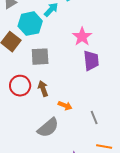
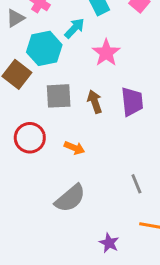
pink star: (82, 37) -> (106, 53), moved
brown arrow: (43, 89) -> (95, 102), moved
orange arrow: (65, 106) -> (74, 148), moved

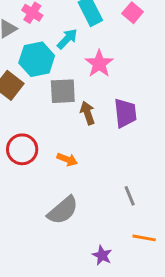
gray square: (59, 96) -> (63, 91), moved

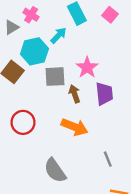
pink star: (99, 64) -> (87, 67), moved
orange arrow: (67, 159) -> (75, 127), moved, size x1.6
gray semicircle: (63, 210) -> (55, 170), turned 95

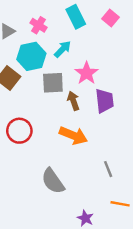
pink cross: (31, 15) -> (39, 25), moved
cyan arrow: (58, 35) -> (63, 49), moved

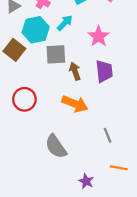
pink star: (87, 73) -> (99, 36), moved

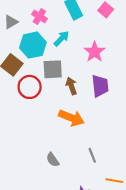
red circle: (24, 99) -> (30, 87), moved
gray line: (108, 135) -> (92, 155), moved
gray semicircle: (56, 146) -> (53, 160), size x0.6

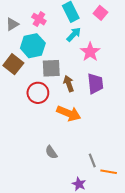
cyan arrow: (61, 39) -> (74, 34), moved
red circle: (30, 87) -> (38, 93), moved
gray line: (92, 155) -> (92, 160), moved

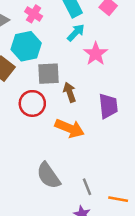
purple trapezoid: (95, 84) -> (108, 106), moved
gray semicircle: (51, 152) -> (48, 176), size x1.6
gray line: (92, 160) -> (87, 187), moved

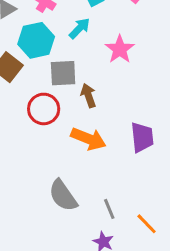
cyan arrow: (76, 33) -> (79, 28), moved
purple trapezoid: (108, 106) -> (142, 137), moved
orange line: (118, 199) -> (147, 224), turned 36

